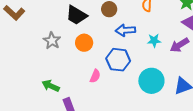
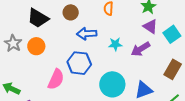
orange circle: (84, 43) -> (36, 46), moved
pink semicircle: (95, 76) -> (56, 79), size x1.5

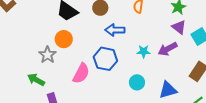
gray star: (13, 43) -> (47, 55), moved
cyan star: (115, 44) -> (144, 51), moved
cyan circle: (112, 84) -> (137, 82), size x0.6

